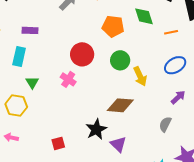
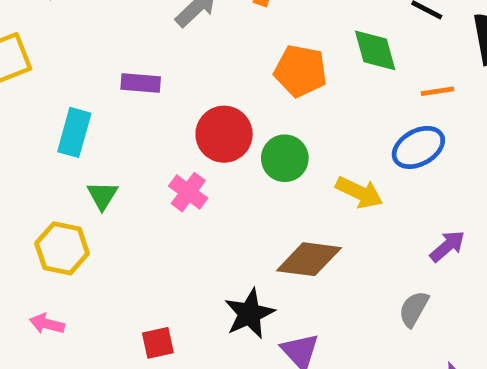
purple rectangle: (30, 30) -> (141, 83), moved
green circle: (120, 60) -> (285, 158), moved
blue ellipse: (175, 65) -> (418, 147), moved
yellow arrow: (140, 76) -> (359, 192), turned -42

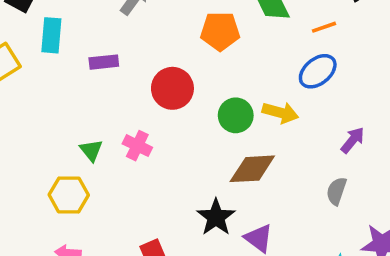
cyan rectangle: (74, 132) -> (51, 35), moved
green circle: (285, 158) -> (236, 115), moved
pink cross: (188, 192) -> (137, 146), moved

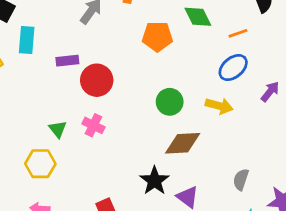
red circle: (172, 88) -> (97, 80), moved
yellow arrow: (280, 113) -> (219, 106), moved
purple arrow: (353, 140) -> (270, 92), moved
gray semicircle: (337, 191) -> (241, 179), moved

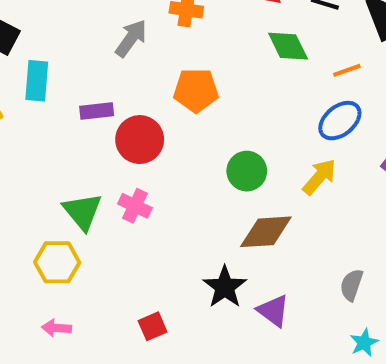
orange pentagon: (157, 37) -> (196, 90), moved
yellow arrow: (219, 106) -> (319, 177), turned -64
green triangle: (58, 129) -> (83, 211), size x1.5

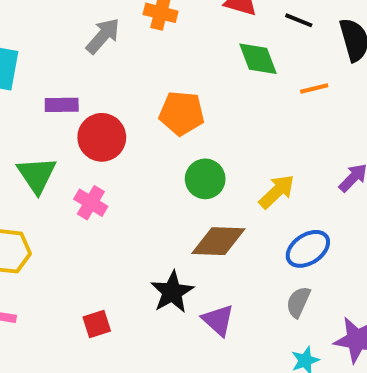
orange pentagon: (196, 90) -> (182, 113), moved
blue ellipse: (340, 121) -> (308, 249), moved
green triangle: (83, 211) -> (37, 175), moved

